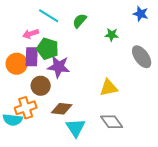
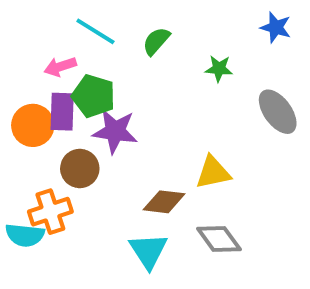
brown diamond: (62, 109) -> (164, 202), moved

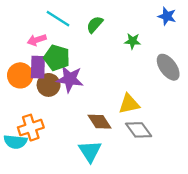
brown circle: (80, 169) -> (49, 85), moved
brown diamond: (164, 202) -> (99, 122), turned 50
gray diamond: (219, 239) -> (139, 130), moved

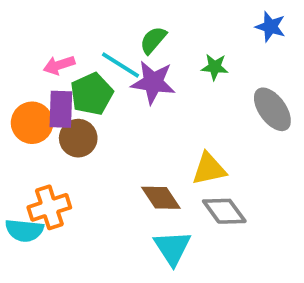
cyan line: (58, 19) -> (120, 65), moved
green pentagon: (57, 58) -> (92, 94), turned 30
purple star: (70, 79) -> (153, 82), moved
cyan triangle: (90, 151) -> (172, 248), moved

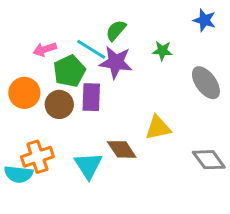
purple rectangle: (61, 109) -> (91, 97), moved
gray diamond: (224, 211) -> (209, 160), moved
cyan triangle: (172, 248) -> (88, 165), moved

